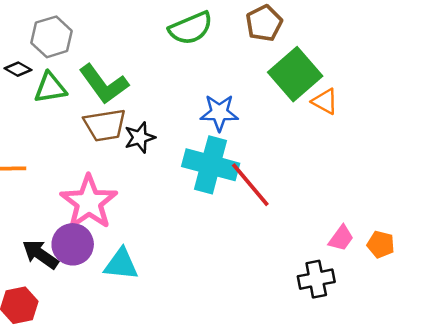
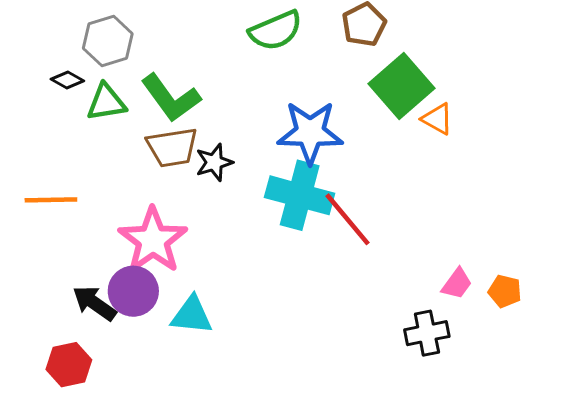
blue star: (219, 113) -> (310, 132), size x1.4

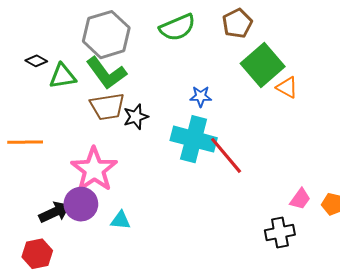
gray hexagon: (108, 41) -> (106, 35), moved, size x1.4
blue star: (310, 132) -> (201, 96), size x0.5
black arrow: (94, 303) -> (55, 212), turned 120
cyan triangle: (192, 315) -> (120, 220), size x0.7

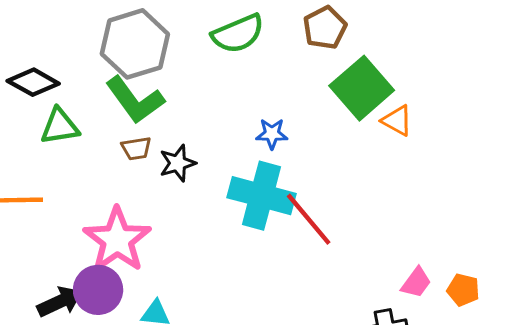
black diamond: (36, 61) -> (33, 82), size x1.6
green triangle: (63, 76) -> (60, 126), moved
brown trapezoid: (107, 107) -> (136, 148), size x0.6

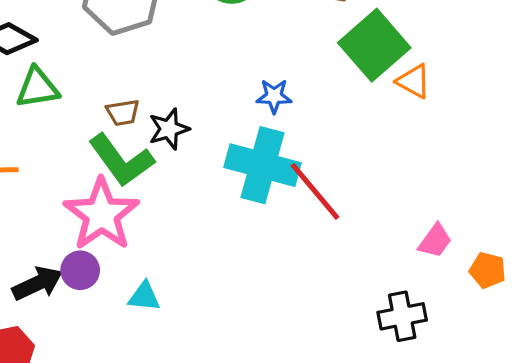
green L-shape: (135, 100) -> (121, 160), moved
pink trapezoid: (416, 282) -> (435, 241), moved
purple circle: (98, 290) -> (80, 270), size x0.7

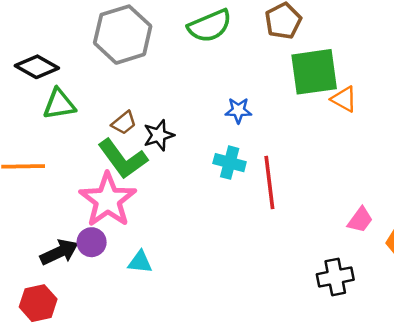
green square: (374, 45) -> (314, 72), turned 33
brown trapezoid: (123, 113) -> (124, 123), turned -30
cyan cross: (263, 165) -> (230, 163), size x0.6
red line: (315, 191) -> (269, 182), turned 33

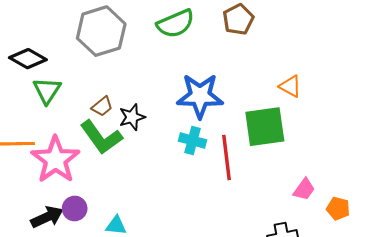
green square: (314, 72) -> (265, 127), moved
green triangle: (59, 104) -> (47, 91), turned -48
blue star: (238, 110) -> (200, 96), size x2.0
pink star: (108, 200) -> (55, 160), moved

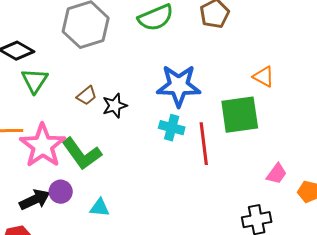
green L-shape: (101, 137) -> (82, 154), moved

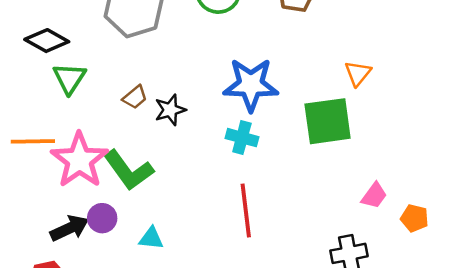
orange triangle: (264, 77) -> (358, 73), turned 40
red line: (204, 144) -> (246, 211), moved

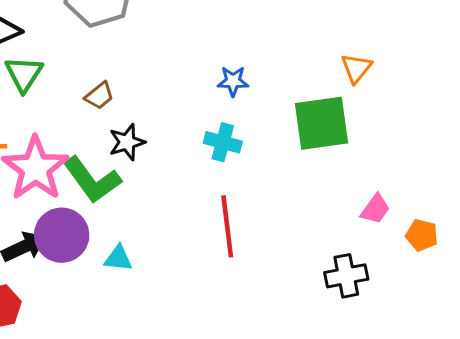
blue star: (251, 85) -> (233, 81), size x0.5
black star: (170, 110) -> (127, 142), moved
purple circle: (102, 218) -> (62, 235), size x1.6

